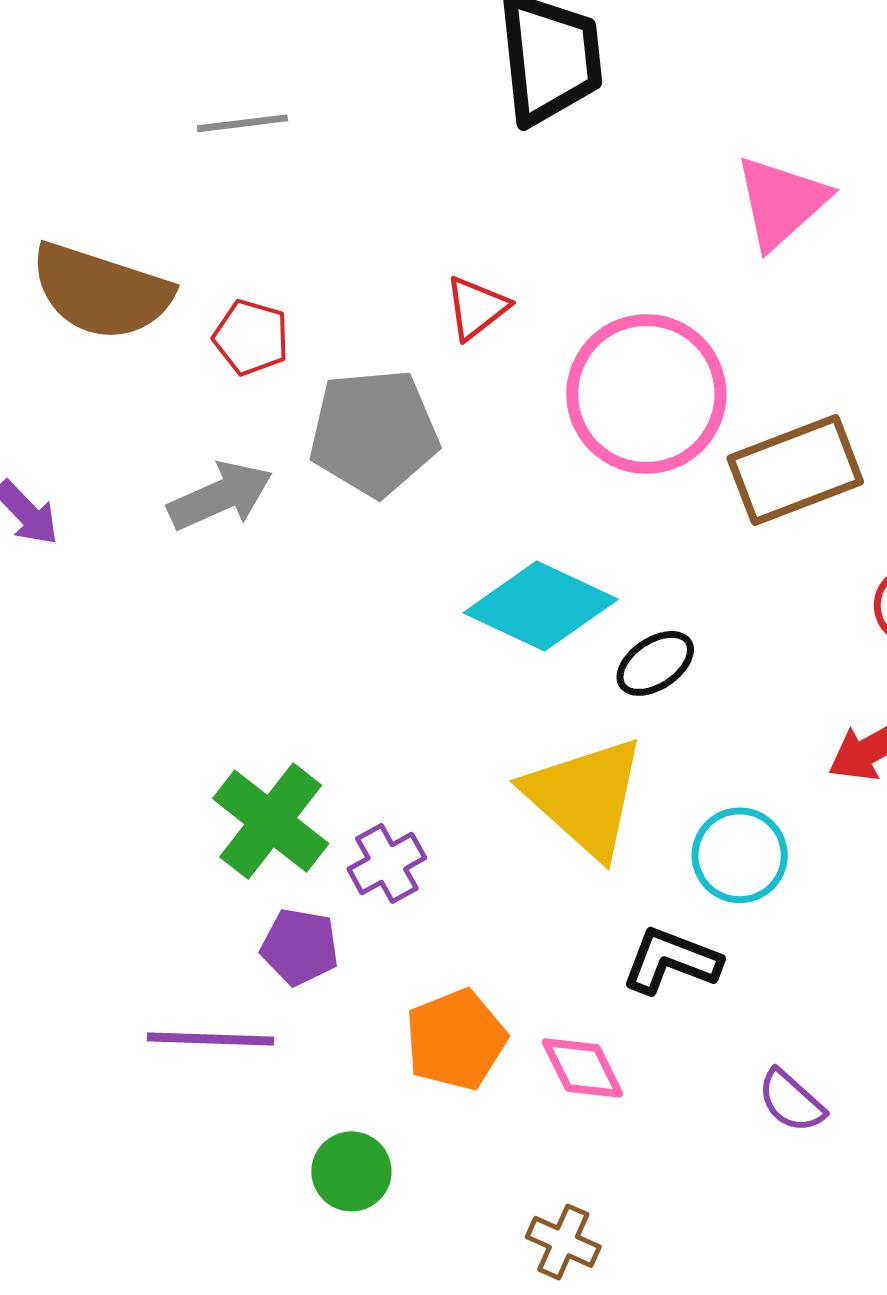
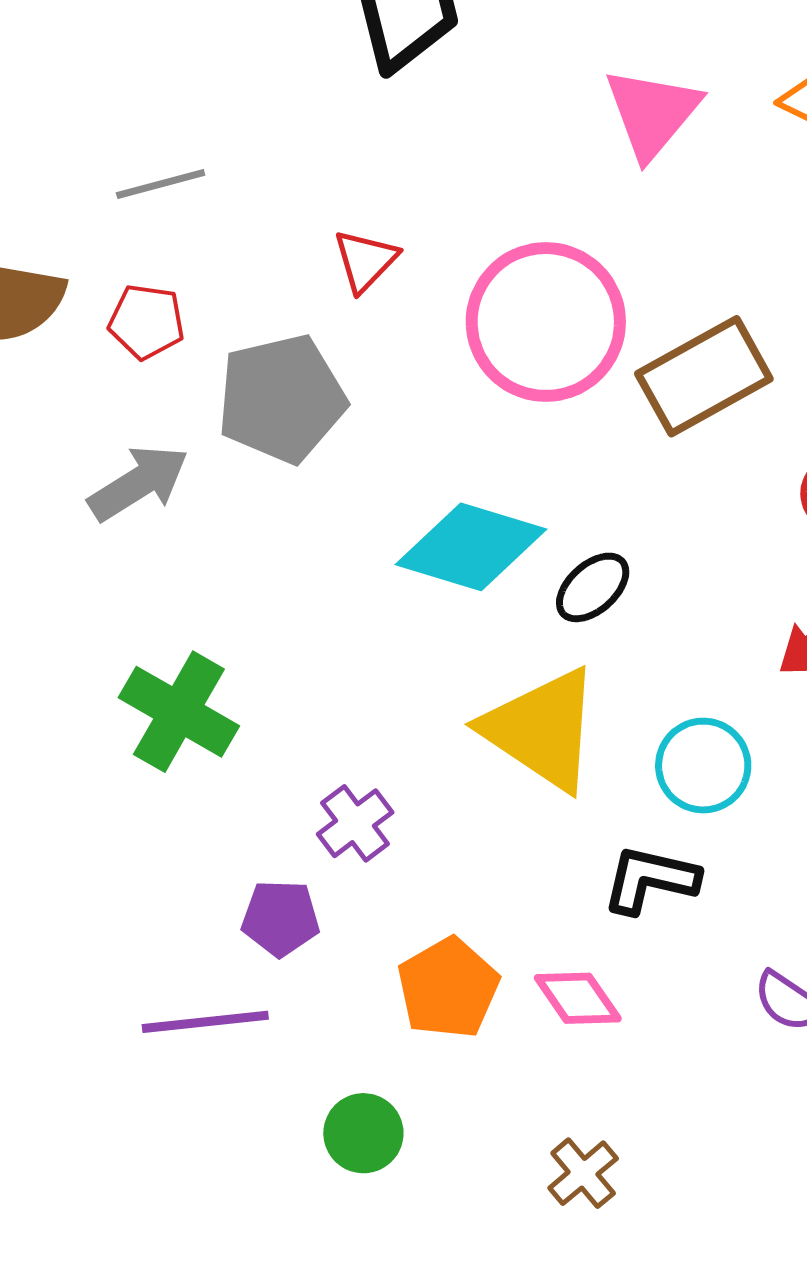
gray line: (242, 123) -> (161, 184), moved
green cross: (271, 821) -> (179, 712), moved
brown cross: (563, 1242) -> (583, 1173), turned 34

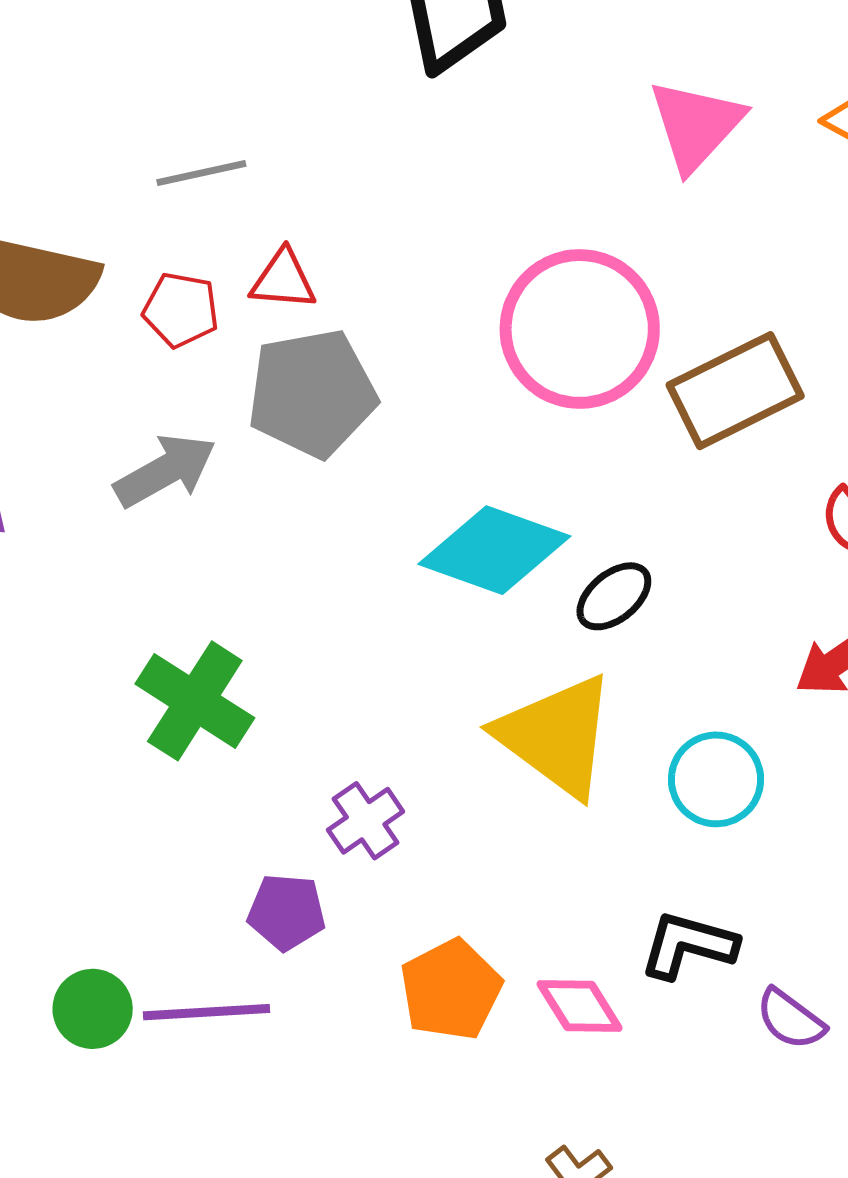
red triangle: (365, 261) -> (283, 280), moved, turned 48
black L-shape: (650, 880) -> (688, 945), moved
green circle: (363, 1133) -> (93, 1009), moved

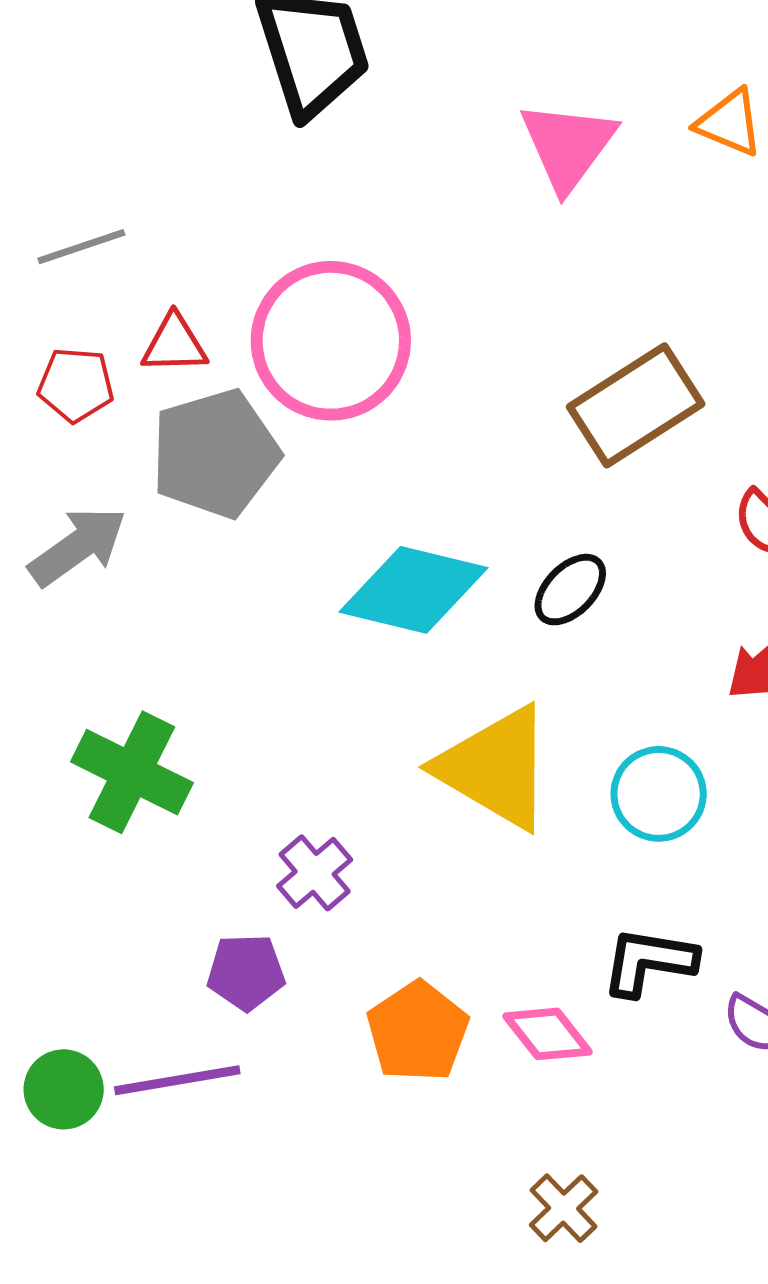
pink circle: (580, 329) -> (331, 341), moved
black ellipse: (614, 596) -> (570, 590), moved

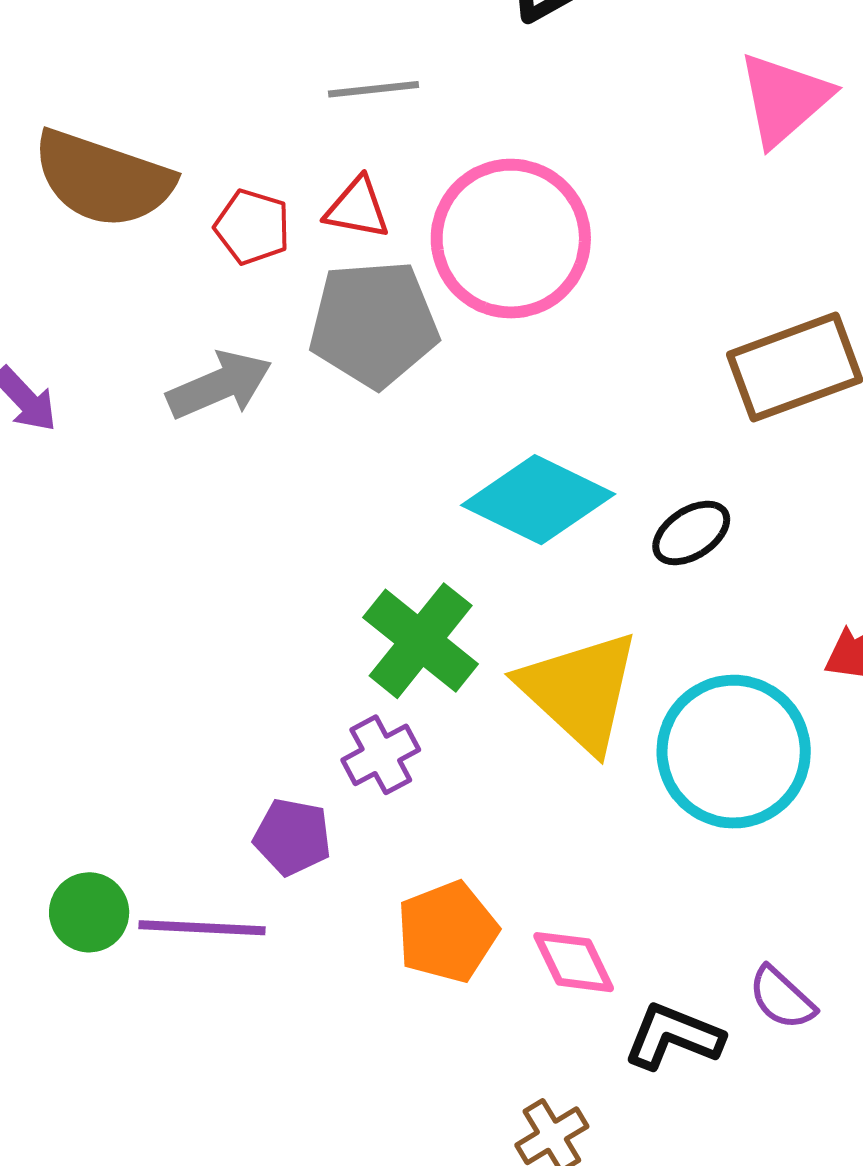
gray line: (81, 247) -> (374, 89), moved
green cross: (132, 772) -> (421, 641), moved
cyan circle: (659, 794) -> (734, 752), size x1.6
black L-shape: (649, 962) -> (673, 1036), moved

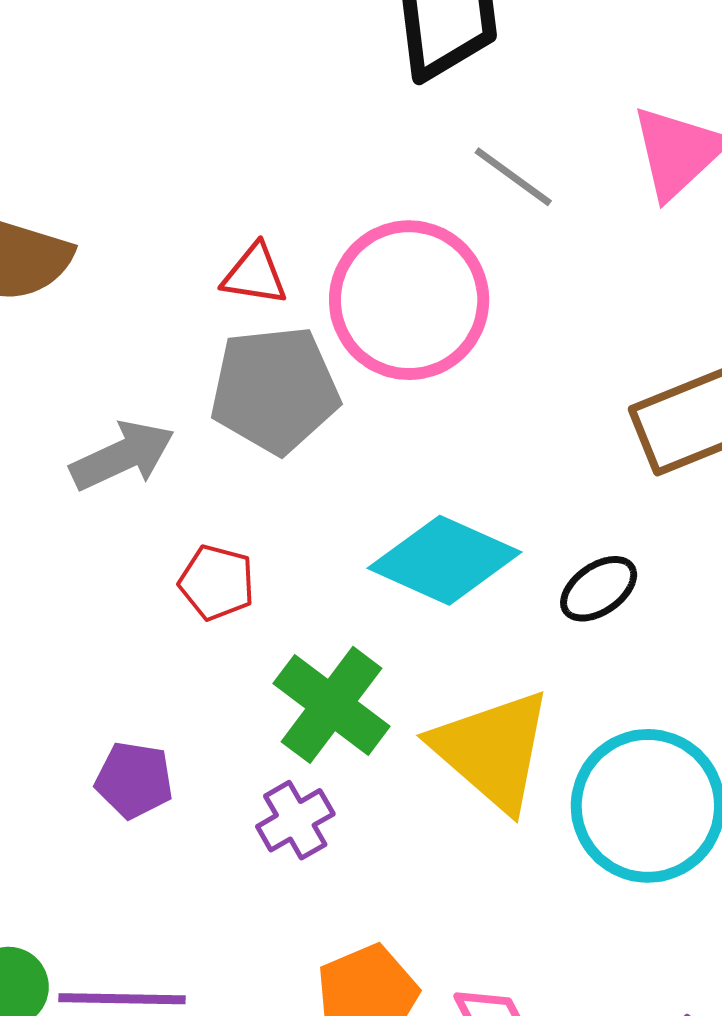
gray line: (374, 89) -> (513, 177), moved, turned 44
red pentagon: (252, 227) -> (217, 582), moved
purple pentagon: (292, 837) -> (134, 780), moved

